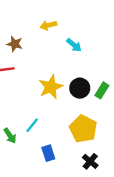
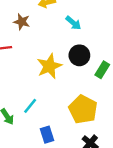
brown star: (15, 44) -> (22, 22), moved
black circle: (80, 88) -> (79, 55), moved

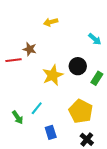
brown star: (22, 22) -> (30, 49), moved
cyan arrow: (73, 23) -> (95, 39), moved

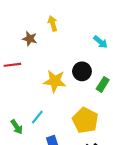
yellow arrow: (51, 22) -> (53, 23), turned 88
brown star: (30, 49) -> (30, 39), moved
yellow star: (53, 75) -> (55, 81), turned 30

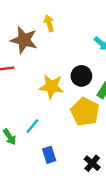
brown star: (30, 39) -> (24, 40), size x1.6
yellow pentagon: (85, 120) -> (85, 112), moved

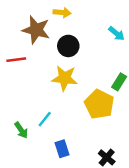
yellow arrow: (49, 23) -> (62, 13), turned 112
black circle: (81, 76) -> (68, 46), moved

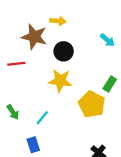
green arrow: (21, 130) -> (13, 112), moved
blue rectangle: (62, 149) -> (33, 145), moved

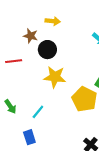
brown star: (34, 37) -> (31, 36), size x0.6
black circle: (64, 51) -> (47, 50), moved

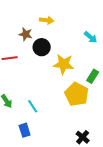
yellow star: (55, 77) -> (64, 64), moved
cyan line: (38, 112) -> (33, 106), turned -72

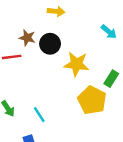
brown star: (26, 34) -> (27, 38), moved

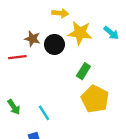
yellow star: (76, 64) -> (80, 33), moved
green rectangle: (111, 79) -> (83, 71), moved

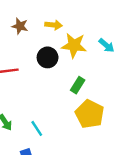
brown star: (32, 39) -> (20, 26), moved

